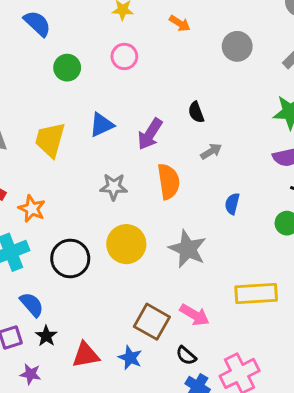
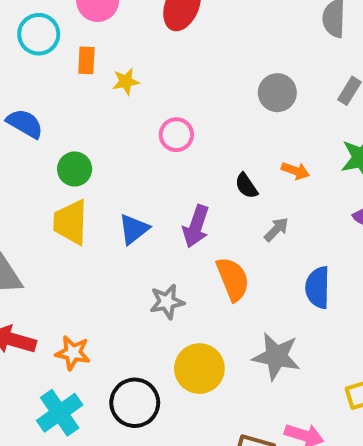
orange arrow: (180, 23) -> (295, 171), moved
pink circle: (124, 56) -> (176, 135), moved
yellow trapezoid: (50, 140) -> (71, 222), moved
blue semicircle: (232, 204) -> (318, 288), size x1.5

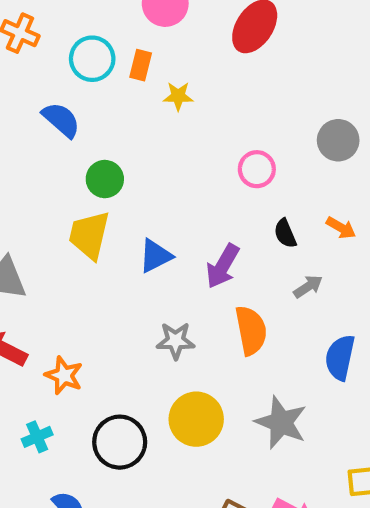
cyan circle: (39, 34) -> (92, 59), moved
pink circle: (176, 135) -> (257, 169), moved
cyan cross: (60, 413) -> (37, 437), size x0.6

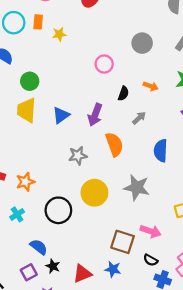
black semicircle: (285, 233) -> (123, 94), turned -128
orange star: (64, 375) -> (25, 182), turned -30

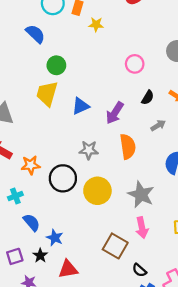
black circle: (58, 210) -> (63, 178), moved
pink arrow: (151, 231) -> (142, 228), moved, turned 48
blue semicircle: (39, 247) -> (32, 222), moved
blue star: (113, 269) -> (55, 238), moved

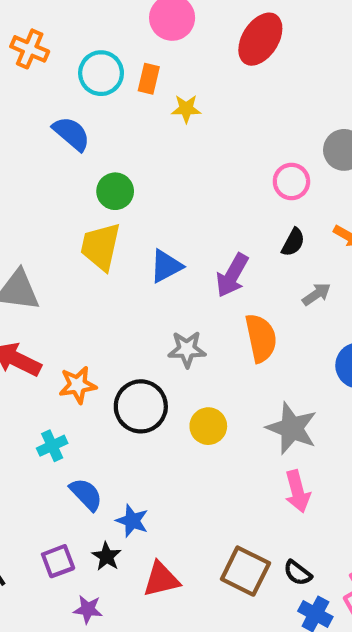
pink circle: (135, 64) -> (291, 182), moved
yellow circle: (97, 191) -> (208, 426), size x0.7
brown square: (115, 246) -> (245, 571), moved

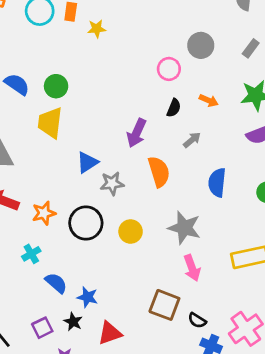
blue semicircle: (71, 134) -> (17, 84), moved
blue triangle: (166, 266) -> (87, 162), moved
brown square: (245, 571) -> (164, 305), moved

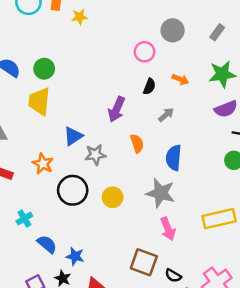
orange semicircle: (159, 172) -> (137, 143), size x0.7
blue semicircle: (217, 183) -> (174, 158), moved
orange star: (44, 213) -> (43, 164), moved, turned -30

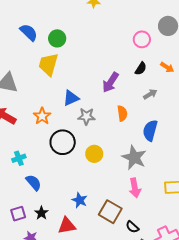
blue star: (75, 256) -> (80, 200), moved

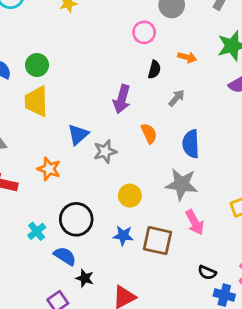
black circle: (63, 142) -> (76, 219), moved
blue star: (80, 200) -> (123, 236), moved
brown square: (110, 212) -> (158, 241), moved
black star: (41, 213) -> (85, 278), moved

